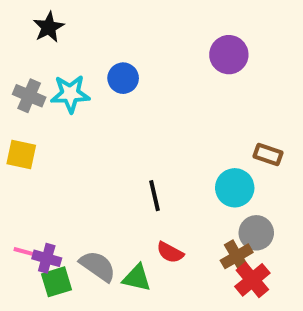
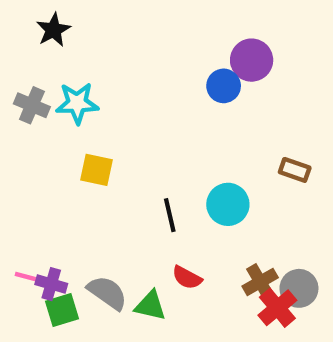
blue circle: (123, 78) -> (224, 86), moved
yellow square: (21, 155) -> (96, 170), moved
cyan circle: (235, 188) -> (228, 204), moved
gray circle: (256, 233) -> (299, 288), moved

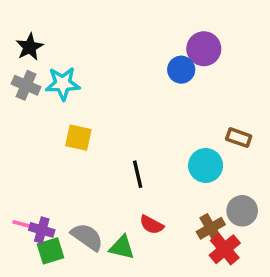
black star: (53, 30) -> (30, 47), moved
cyan circle: (228, 204) -> (206, 165), moved
gray circle: (299, 288) -> (242, 211), moved

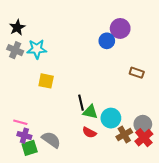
brown rectangle: (239, 138) -> (137, 73), moved
cyan circle: (206, 165) -> (111, 118), moved
pink line: (24, 225) -> (20, 122), moved
green triangle: (122, 247) -> (90, 112), moved
red cross: (225, 249) -> (144, 138), moved

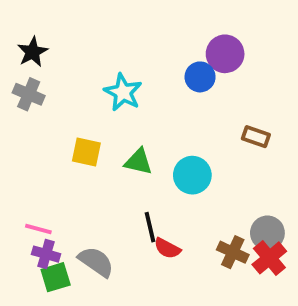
cyan star: (37, 49) -> (123, 92), moved, turned 30
black line: (81, 103) -> (150, 227), moved
green triangle: (90, 112) -> (138, 162), moved
cyan circle: (111, 118) -> (192, 175), moved
brown cross: (124, 135) -> (233, 252), turned -35

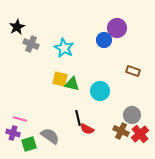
gray cross: (29, 94) -> (31, 44), moved
yellow square: (86, 152) -> (60, 79), moved
gray circle: (267, 233) -> (132, 115), moved
purple cross: (46, 254) -> (13, 133), moved

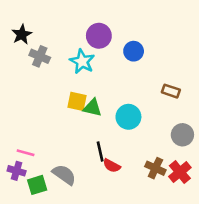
purple circle: (117, 28) -> (99, 36), moved
gray circle: (132, 115) -> (182, 135), moved

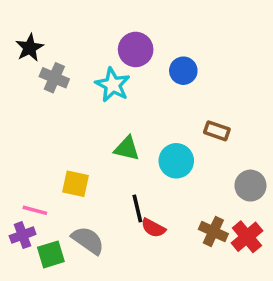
brown rectangle: (171, 91) -> (217, 131), moved
yellow square: (77, 101) -> (76, 184), moved
purple cross: (17, 171) -> (23, 235), turned -36

